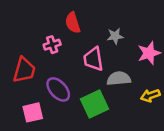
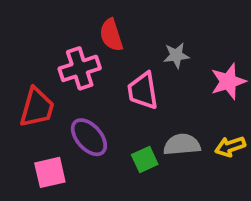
pink cross: (52, 45) -> (80, 68), size x1.5
gray semicircle: (119, 79) -> (182, 145), moved
green square: (95, 104) -> (145, 159), size x0.6

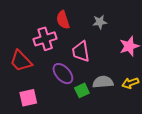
gray star: (176, 55) -> (100, 22), moved
red trapezoid: (37, 107) -> (21, 61), turned 120
purple ellipse: (89, 137) -> (63, 74), moved

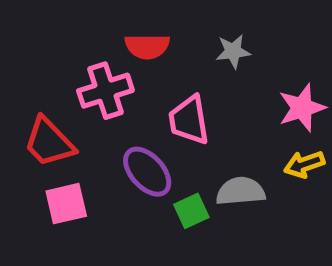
red semicircle: (63, 20) -> (147, 46), turned -72
yellow arrow: (130, 83) -> (304, 164), moved
pink square: (28, 98) -> (66, 204), moved

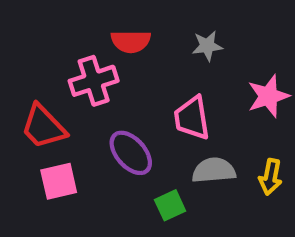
pink trapezoid: (189, 120) -> (192, 118), moved
yellow arrow: (304, 164) -> (271, 177), moved, turned -60
green square: (191, 211) -> (170, 205), moved

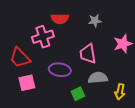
purple ellipse: (131, 153) -> (60, 70), turned -40
yellow arrow: (271, 177) -> (120, 92), moved

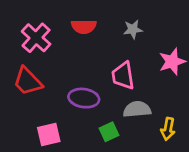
pink cross: (43, 37) -> (36, 38), moved, turned -30
pink square: (27, 83) -> (49, 135), moved

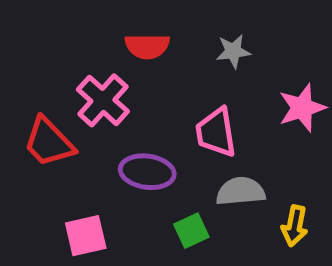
pink cross: (36, 38) -> (103, 100), moved

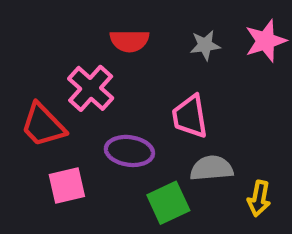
pink star: (302, 108) -> (266, 41), moved
green square: (191, 231) -> (168, 203), size x1.4
pink square: (86, 236) -> (67, 186), moved

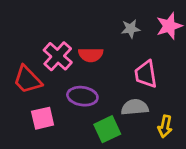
red semicircle: (129, 41) -> (91, 55), moved
pink trapezoid: (190, 116) -> (146, 74), moved

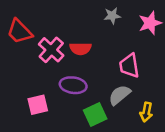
gray star: (131, 29) -> (112, 16), moved
red trapezoid: (27, 80) -> (19, 32), moved
gray semicircle: (135, 107) -> (120, 95), turned -35

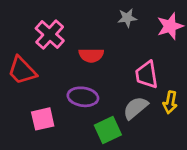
red trapezoid: (19, 32) -> (22, 70), moved
pink cross: (51, 50) -> (50, 34), moved
yellow arrow: (146, 112) -> (170, 102), moved

